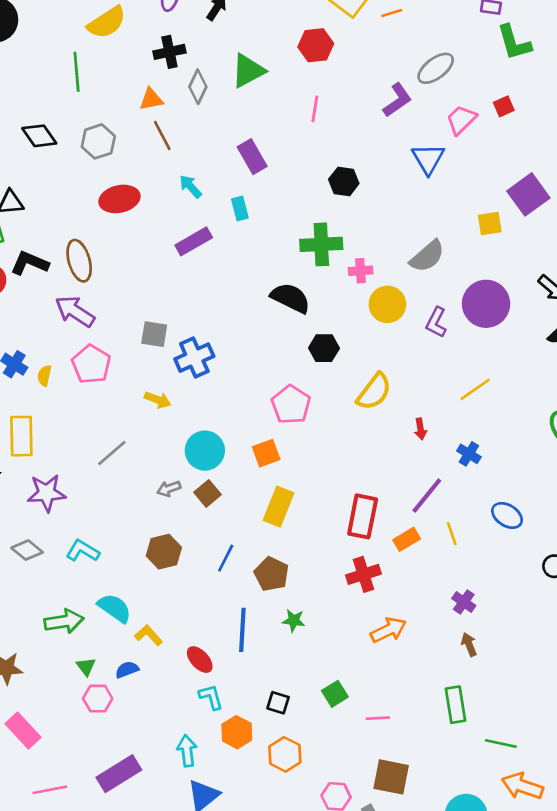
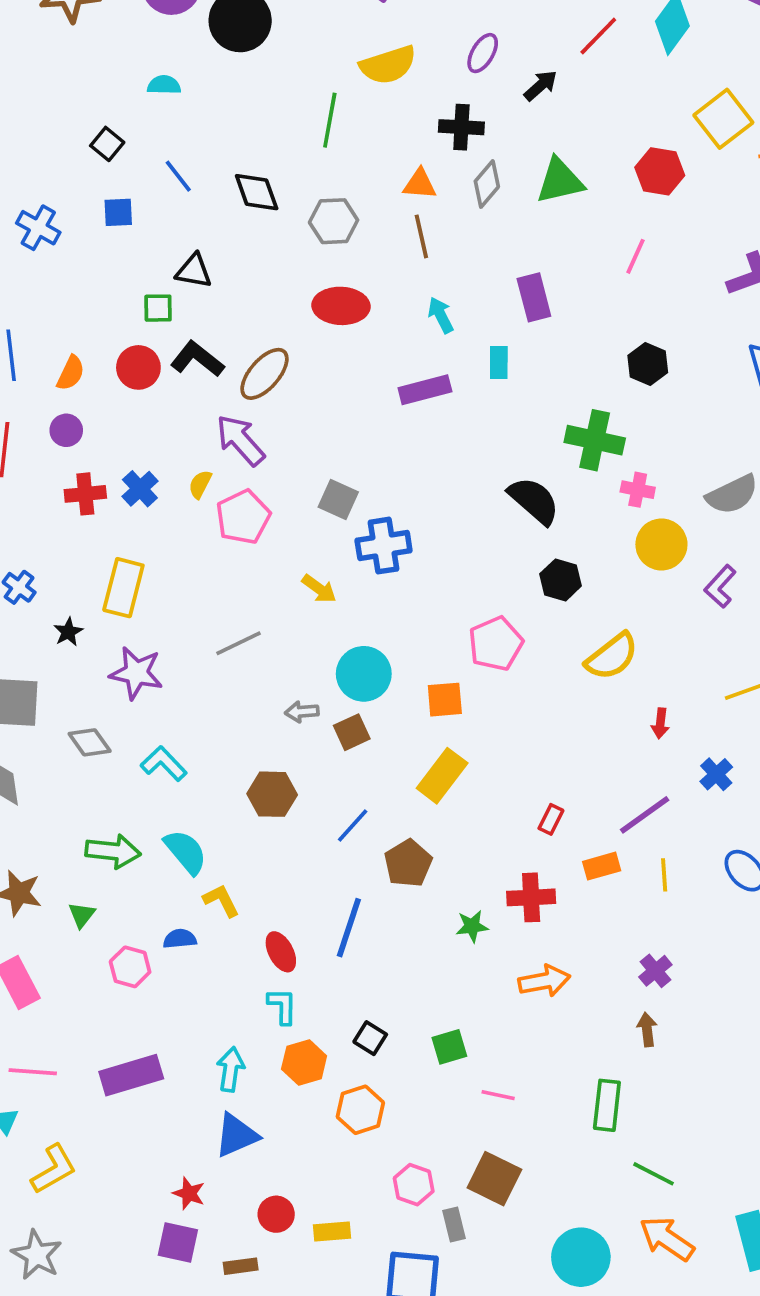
brown ellipse: (79, 261) -> (264, 374), turned 42
yellow semicircle: (44, 376) -> (200, 484), moved
red rectangle: (363, 516) -> (551, 819), size x0.5
green star: (294, 621) -> (472, 926), moved, turned -30
green triangle: (86, 667) -> (82, 915), moved

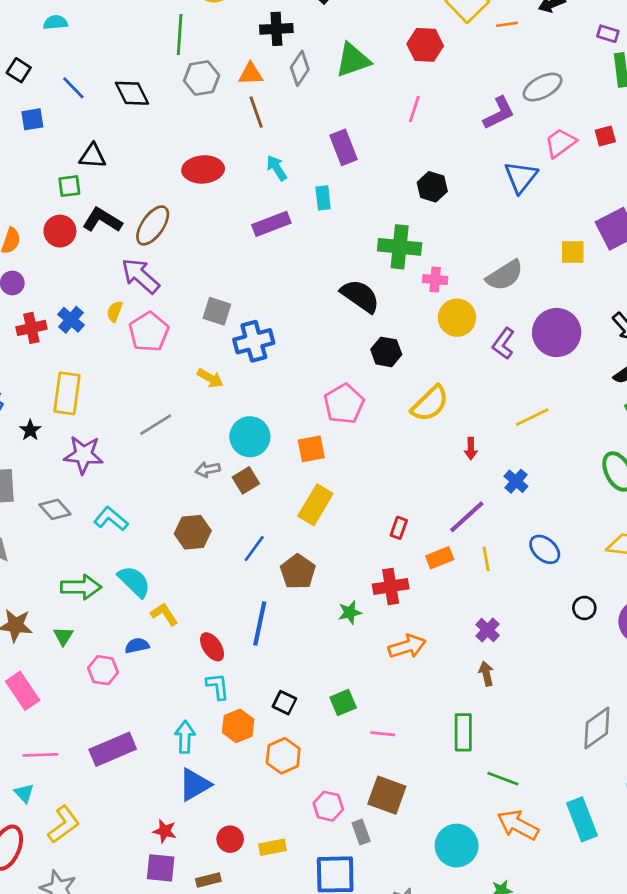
gray hexagon: (334, 221) -> (202, 78), moved

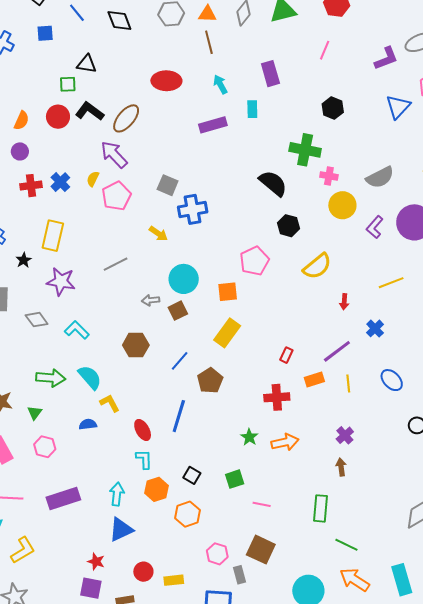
green star: (350, 612) -> (249, 437), moved, turned -30
pink hexagon: (103, 670) -> (45, 447), moved

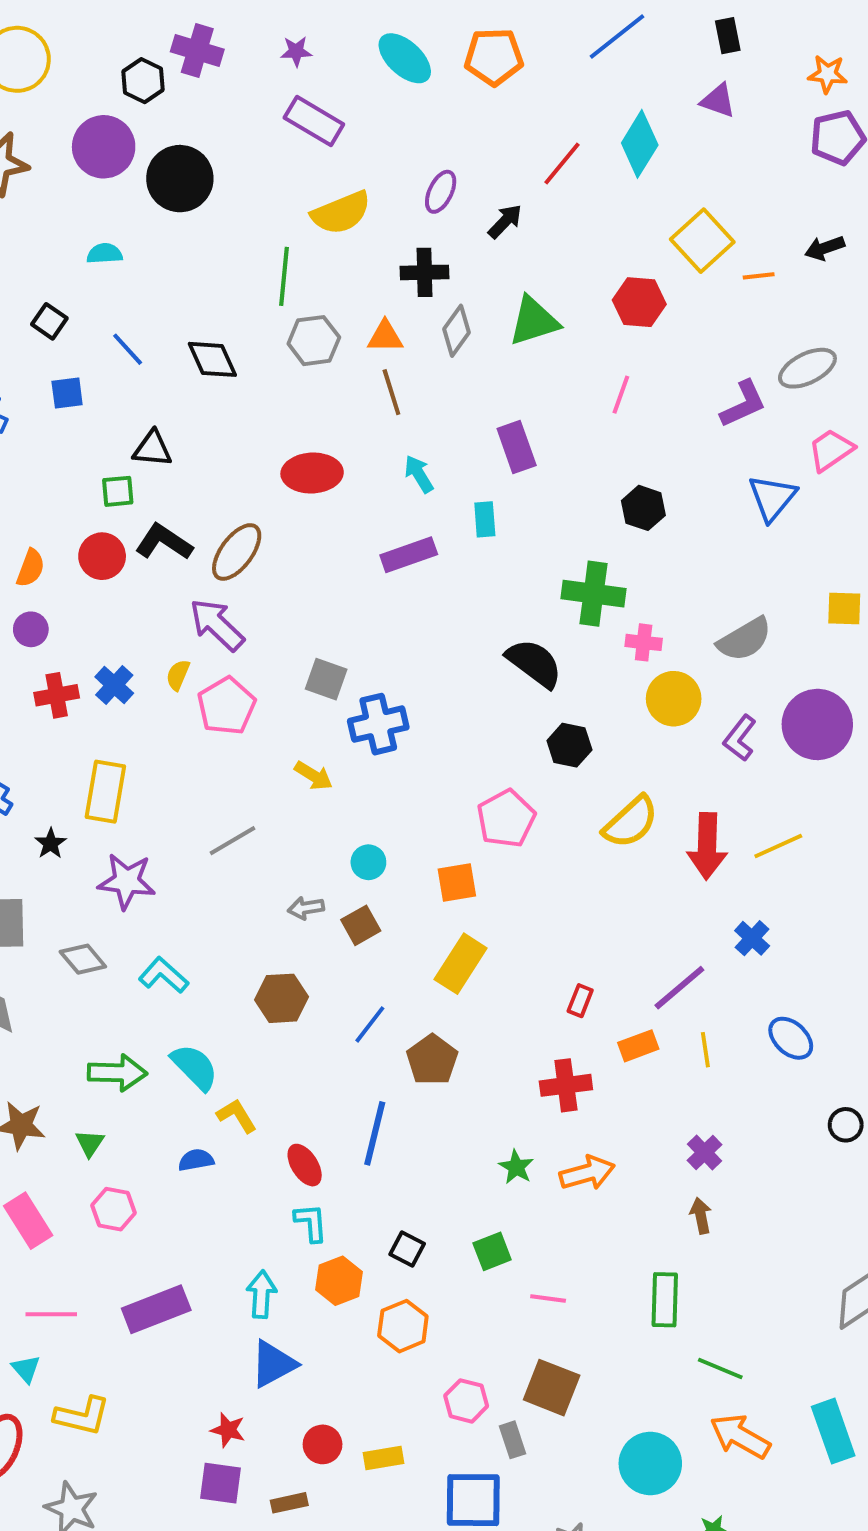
cyan circle: (184, 279) -> (368, 862), size x0.6
red arrow: (344, 302) -> (707, 846), moved, size x2.0
yellow L-shape: (23, 550) -> (82, 1416), turned 48

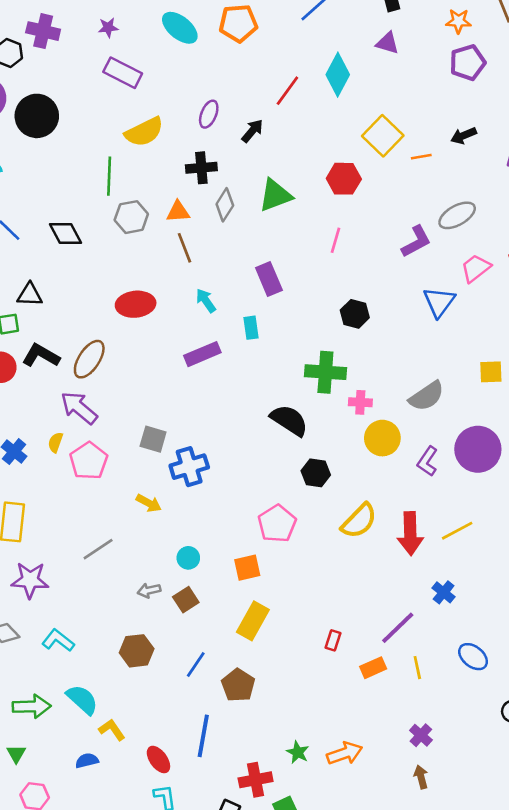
red cross: (566, 1085) -> (256, 780), moved

